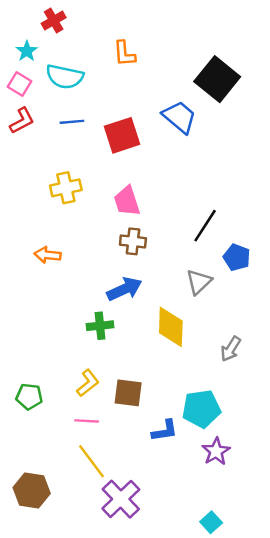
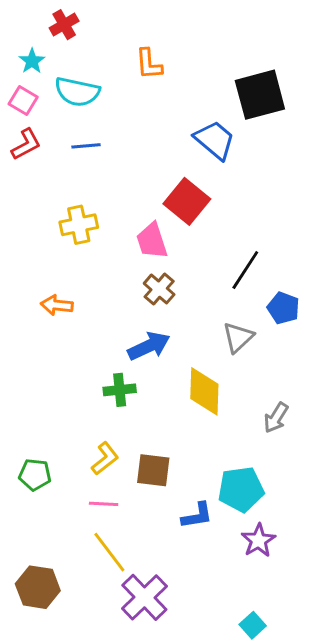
black square: (217, 79) -> (260, 95), turned 36
red square: (122, 135) -> (187, 201), moved, turned -33
brown cross: (133, 241) -> (159, 289), turned 35

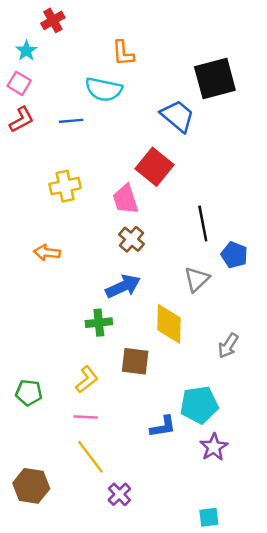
cyan semicircle: (77, 92) -> (104, 89), moved
black line: (245, 270) -> (203, 224), turned -44
brown square: (153, 470) -> (135, 361), moved
purple cross: (144, 597) -> (119, 494), size x0.6
cyan square: (253, 625) -> (209, 517), turned 35

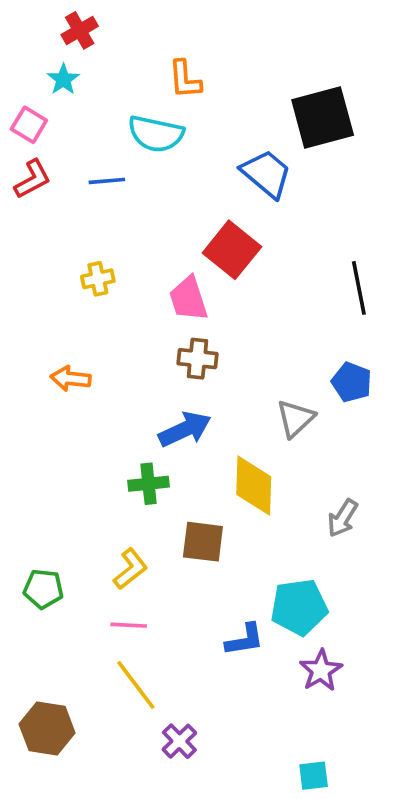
cyan star: (26, 51) -> (63, 79), moved
yellow cross: (65, 186) -> (98, 279), size x0.7
black line: (203, 224) -> (359, 288), moved
brown cross: (132, 239) -> (198, 359), turned -35

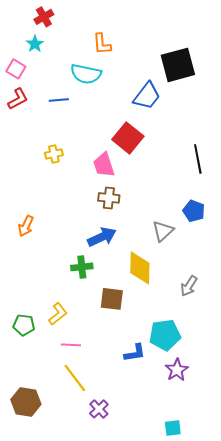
blue trapezoid: (266, 174) -> (147, 96), turned 88
orange arrow: (71, 379) -> (26, 226), moved, turned -70
yellow L-shape: (130, 569) -> (58, 314), moved

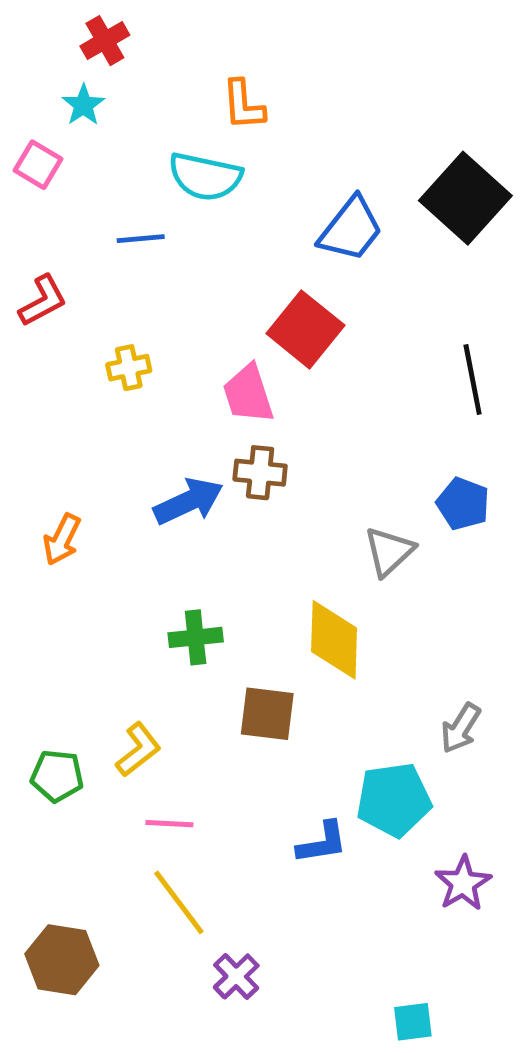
black square: (178, 65) -> (465, 198), moved, turned -33
red L-shape: (18, 99) -> (43, 301), moved
blue arrow: (102, 237) -> (188, 501), moved
gray arrow: (189, 286) -> (461, 728), moved
purple star: (177, 370) -> (463, 883), moved

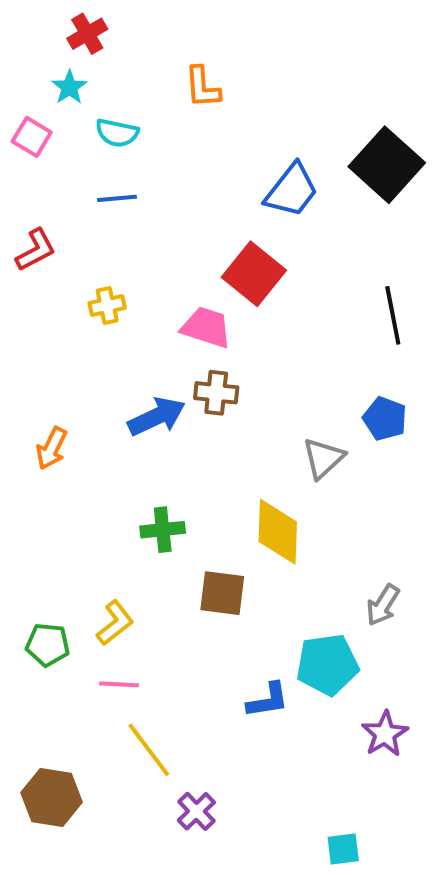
cyan semicircle: (205, 177) -> (117, 133), moved, size x0.7
pink trapezoid: (248, 394) -> (206, 327), turned 126
pink line: (169, 824) -> (119, 684), moved

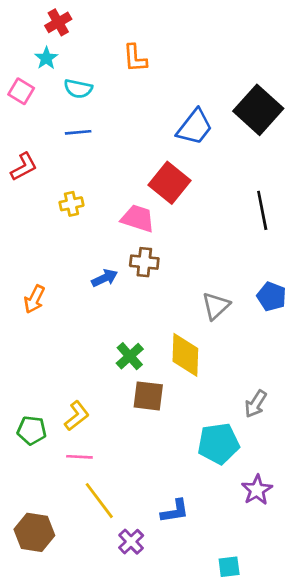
blue arrow: (157, 417) -> (105, 278), size x0.7
blue pentagon: (385, 419) -> (271, 297), moved
green cross: (163, 530) -> (130, 356), moved, turned -36
blue L-shape: (268, 700) -> (175, 511), moved

